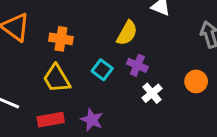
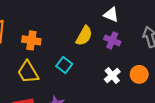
purple cross: (137, 65) -> (112, 40), moved
white cross: (152, 93) -> (112, 76), moved

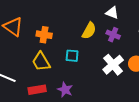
cyan square: (64, 65) -> (72, 56), turned -32
white cross: (112, 76) -> (113, 65), size x1.5

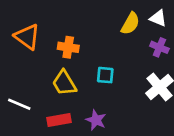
yellow semicircle: (89, 31) -> (130, 24), moved

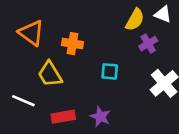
purple cross: (159, 47) -> (148, 44), moved, turned 36
yellow trapezoid: (64, 83) -> (50, 74), moved

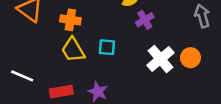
yellow trapezoid: (50, 74) -> (73, 50), moved

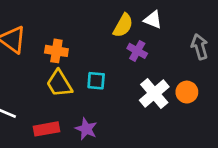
purple cross: (145, 20) -> (137, 51), turned -30

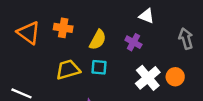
yellow semicircle: (123, 25) -> (98, 40), moved
orange cross: (56, 51) -> (63, 28), moved
yellow trapezoid: (59, 84) -> (68, 70), turned 105

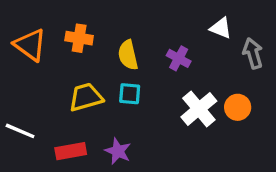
white triangle: (147, 16) -> (221, 28), moved
yellow semicircle: (98, 40) -> (128, 55), turned 138

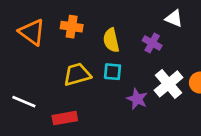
white triangle: (221, 28) -> (174, 18), moved
purple star: (118, 151) -> (137, 99), moved

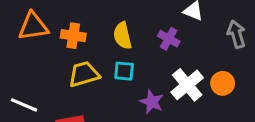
orange cross: (72, 27) -> (73, 36), moved
orange triangle: (32, 32) -> (33, 26), turned -44

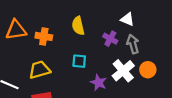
gray arrow: (236, 34) -> (133, 44), moved
yellow semicircle: (123, 36) -> (78, 26), moved
yellow trapezoid: (84, 74) -> (40, 70), moved

